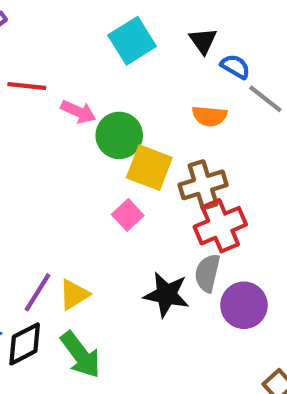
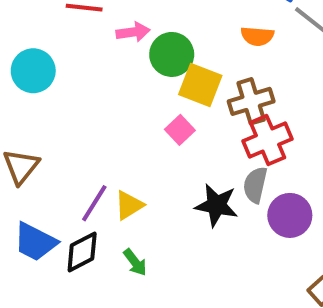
pink arrow: (78, 112) -> (133, 32), turned -32
green arrow: (80, 355) -> (135, 262), size x0.6

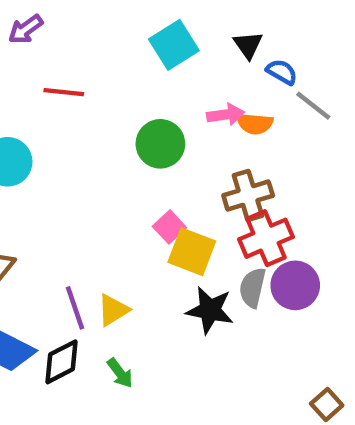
pink arrow: (133, 32) -> (226, 115), moved
yellow square: (200, 85) -> (192, 252), moved
purple line: (94, 203) -> (75, 308), turned -51
purple circle: (290, 215) -> (295, 285), moved

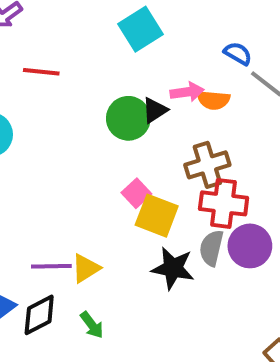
black triangle: (248, 45) -> (155, 110), moved, turned 32
red cross: (266, 238) -> (224, 203), turned 30
purple line: (75, 308) -> (51, 266), turned -72

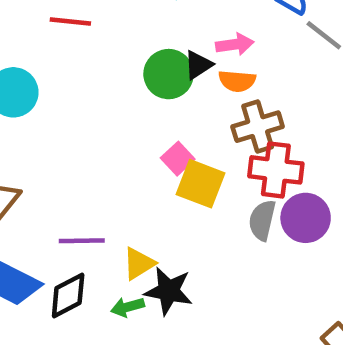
orange semicircle: (213, 100) -> (237, 81), moved
yellow triangle: (86, 268) -> (139, 264), moved
black star: (173, 268) -> (169, 291), moved
green arrow: (92, 325) -> (127, 307), turned 112

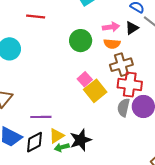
black triangle: (198, 65) -> (132, 28), moved
yellow square: (201, 184) -> (95, 91), turned 30
yellow triangle: (139, 264) -> (57, 136), moved
black star: (169, 291) -> (81, 140), turned -30

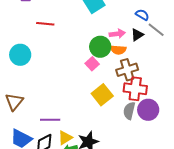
green circle: (81, 41) -> (100, 47), moved
pink square: (85, 79) -> (92, 64), moved

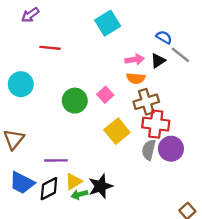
green circle: (100, 47) -> (75, 101), moved

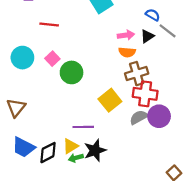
pink square: (105, 95) -> (52, 59), moved
gray semicircle: (149, 150) -> (139, 117), turned 48
purple line: (56, 160) -> (83, 127), moved

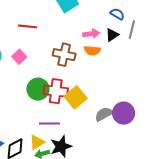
red line: (49, 24) -> (28, 26), moved
gray line: (168, 31) -> (132, 30), turned 66
green circle: (72, 72) -> (38, 89), moved
brown cross: (137, 74) -> (64, 55), moved, turned 30
red cross: (145, 94) -> (56, 91), moved

